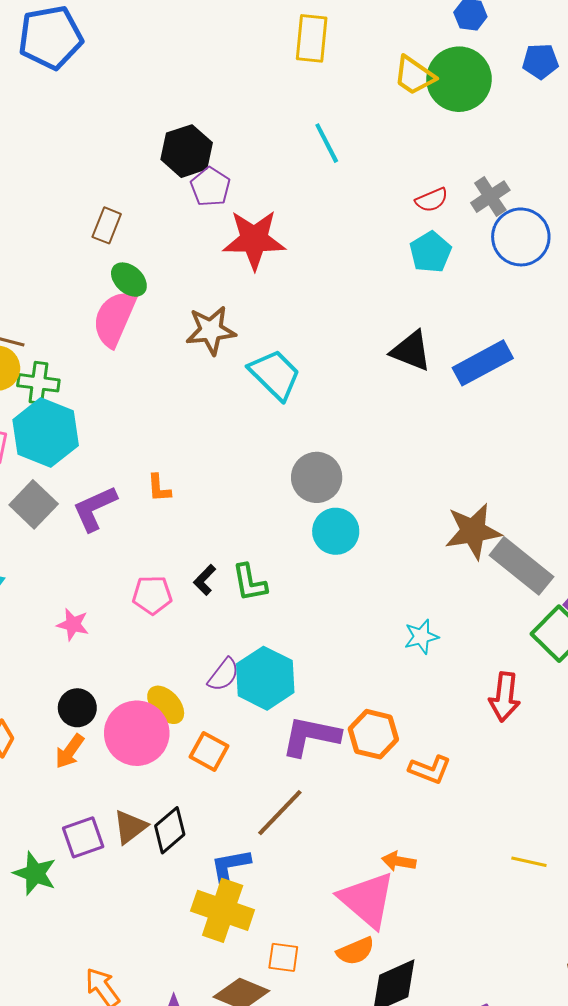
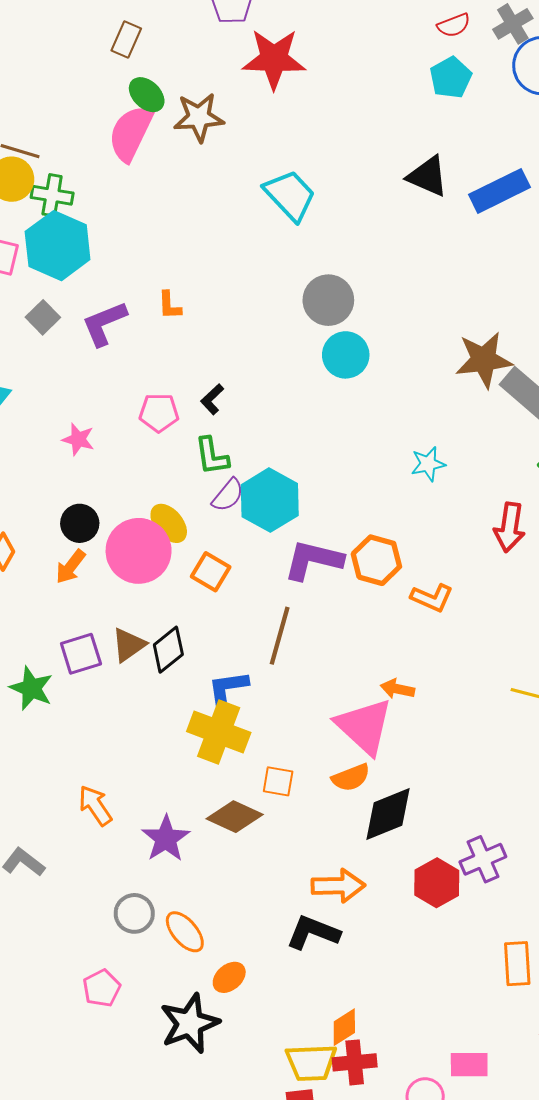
brown star: (211, 330) -> (199, 117), moved
gray square: (34, 504) -> (43, 317), size x0.7
green L-shape: (250, 583) -> (212, 456), moved
brown line: (280, 813) -> (280, 636), turned -30

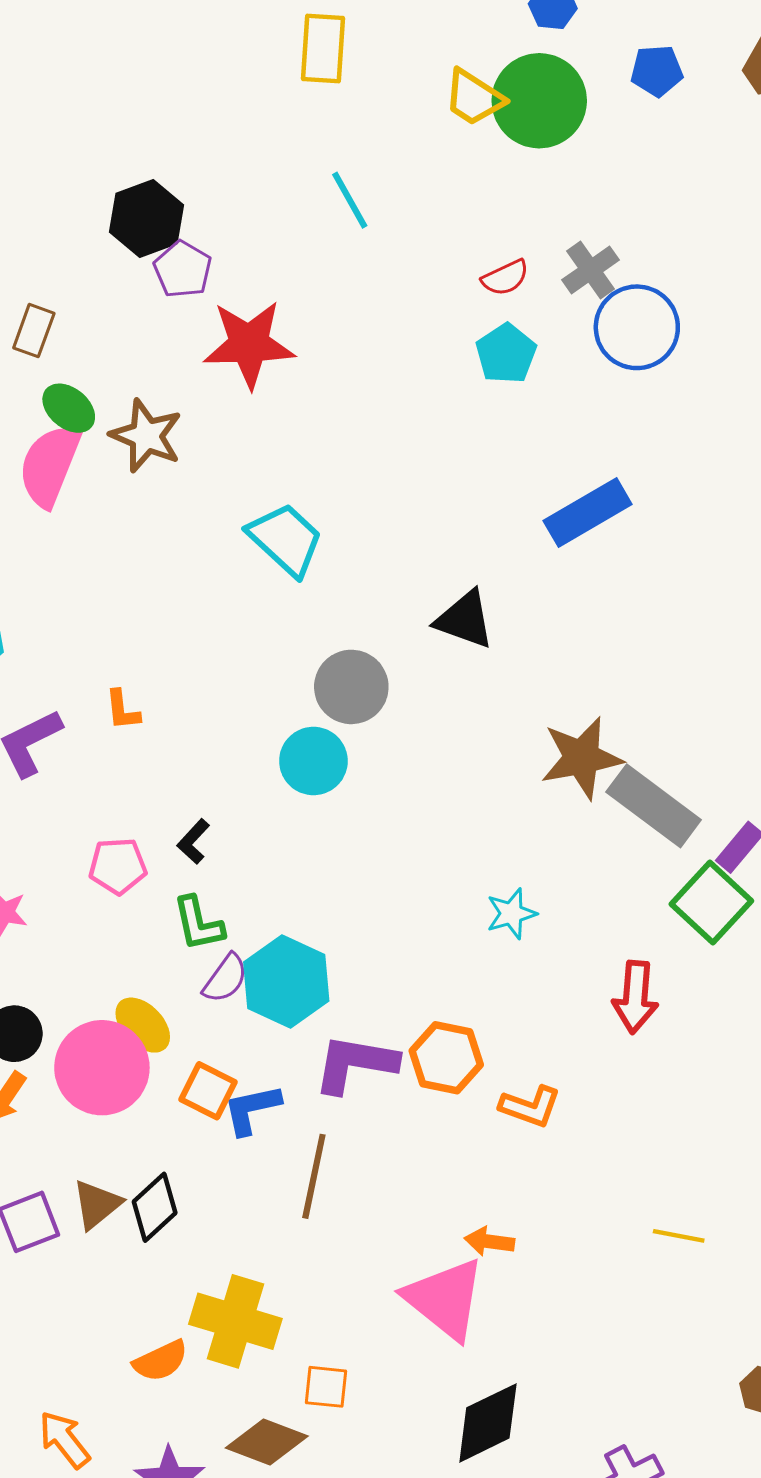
brown star: (199, 117) -> (146, 436), turned 30
black triangle: (428, 176) -> (465, 620), moved
cyan circle: (346, 355) -> (313, 761), moved
blue L-shape: (228, 688) -> (252, 1109), moved
orange semicircle: (351, 778) -> (161, 1361), moved

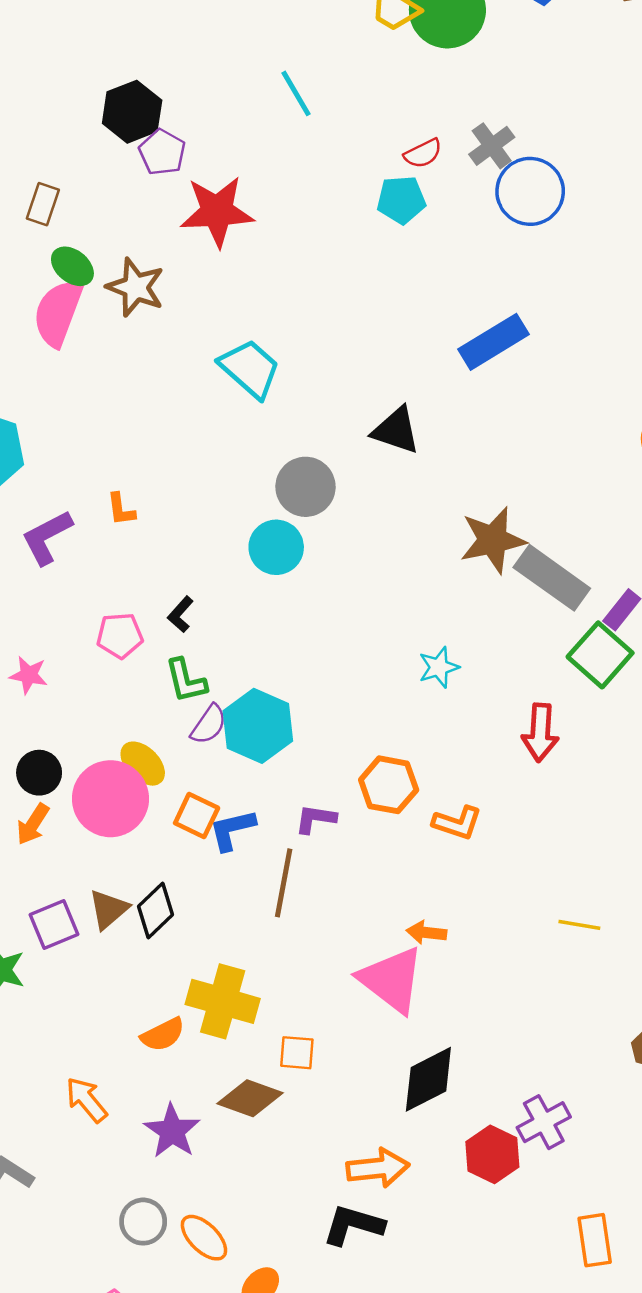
cyan pentagon: (506, 354) -> (401, 200), moved, turned 30
purple L-shape: (355, 1064) -> (315, 819), moved, size x0.6

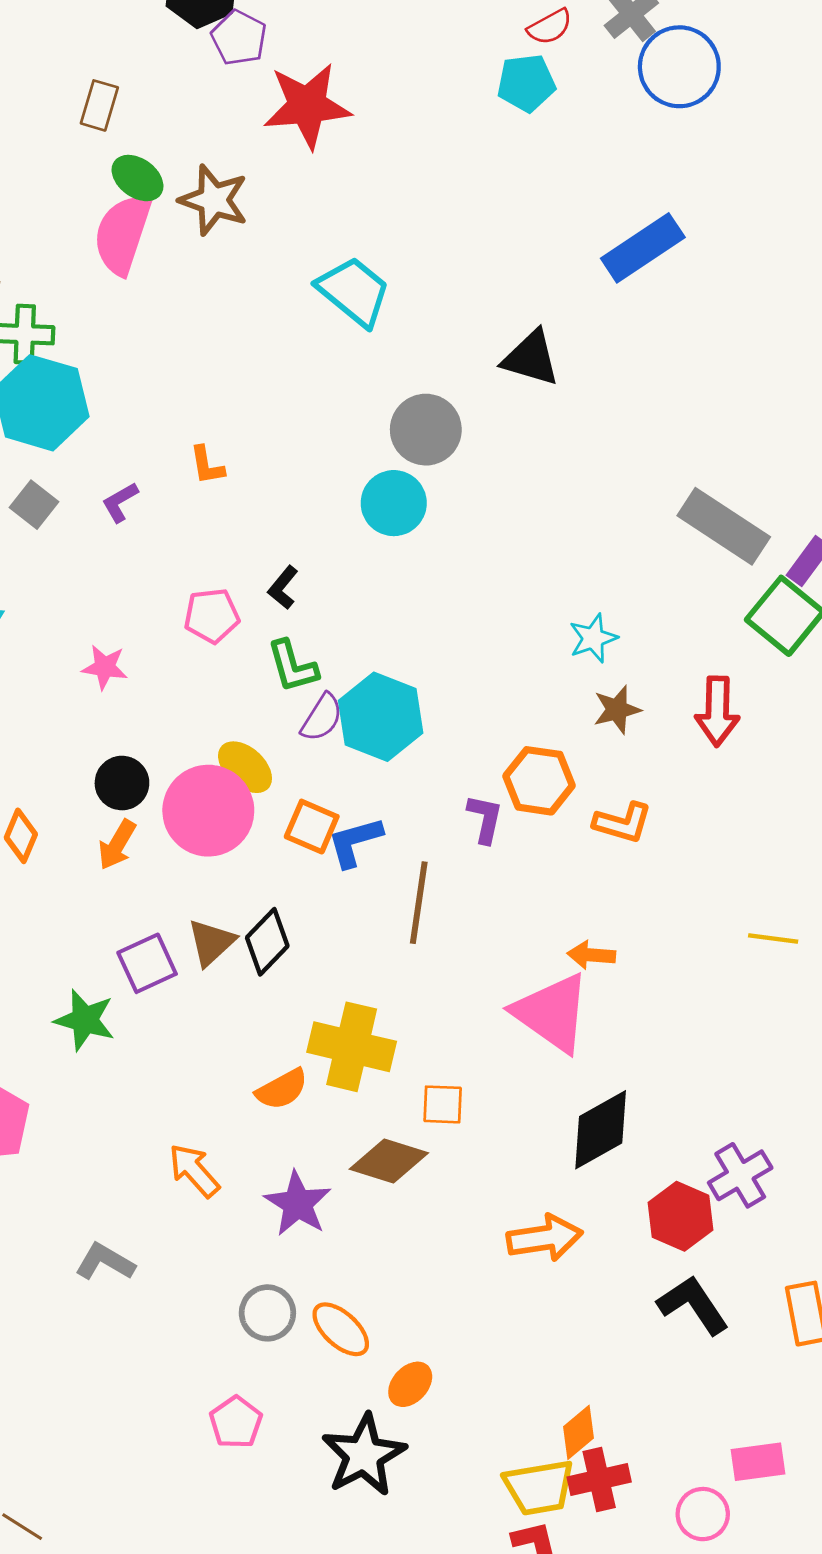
purple L-shape: (47, 537) -> (120, 502), size x0.6
brown star: (493, 540) -> (617, 710), moved, size x0.6
purple L-shape: (315, 819) -> (485, 819), moved, turned 96
black L-shape: (353, 1225) -> (693, 1305), moved, turned 42

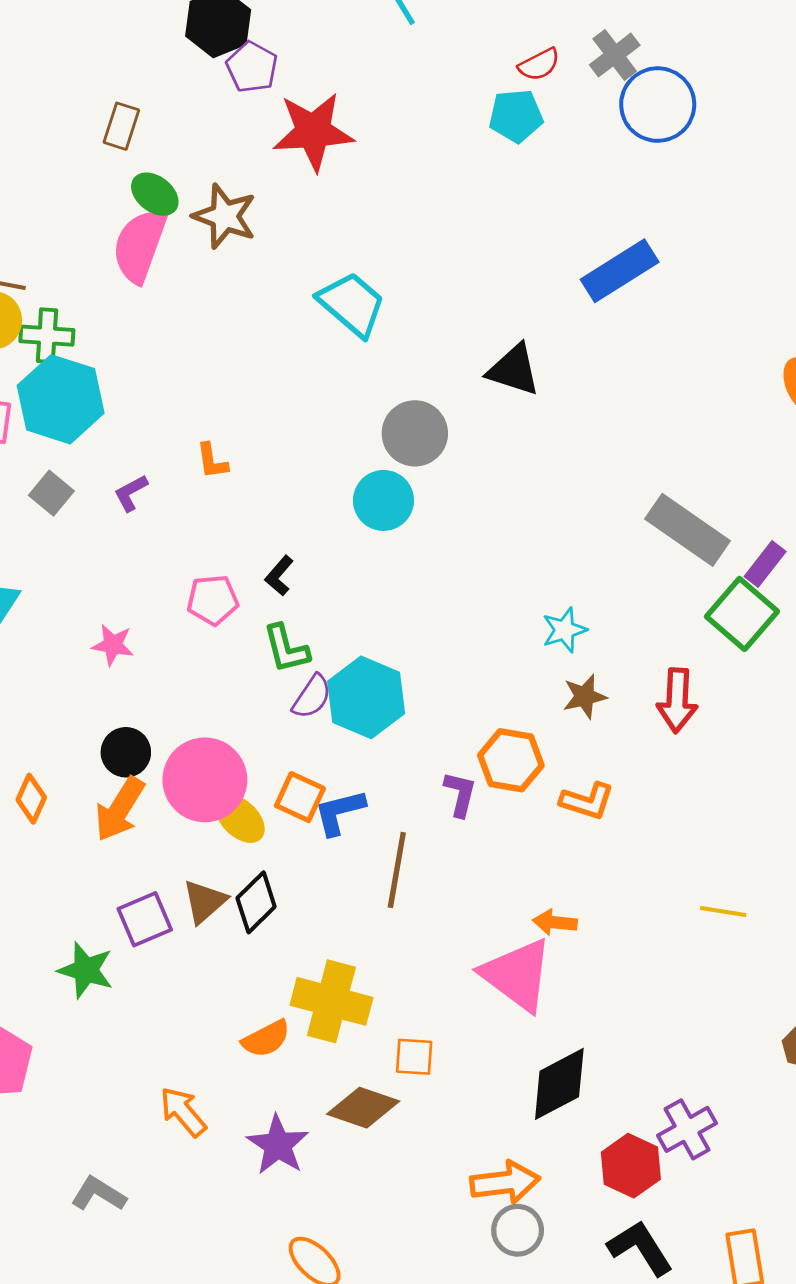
yellow ellipse: (245, 767) -> (240, 819), moved
orange arrow: (117, 845) -> (120, 809), size x1.4
gray circle: (267, 1313) -> (518, 1230), moved

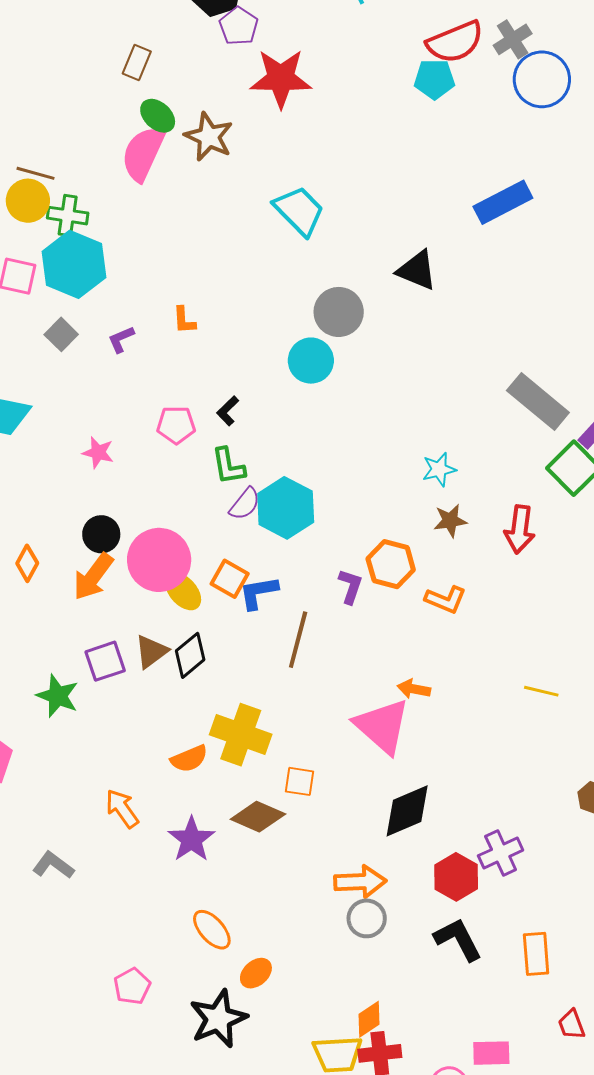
red semicircle: (539, 65) -> (455, 42), size x1.8

